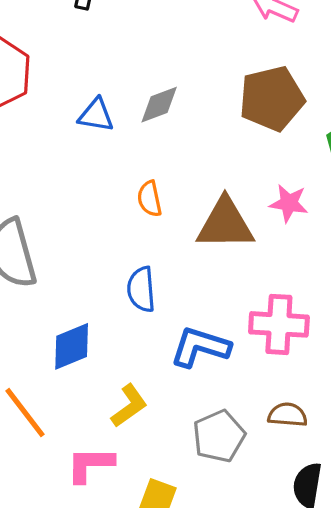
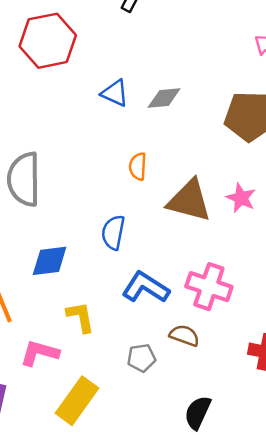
yellow L-shape: (129, 406) -> (81, 317), turned -80
brown semicircle: (288, 415) -> (184, 335), moved
gray pentagon: (219, 436) -> (141, 358), size x0.7

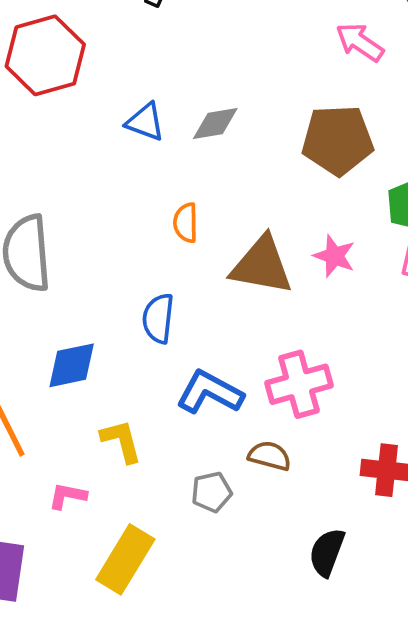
pink cross: (209, 287) -> (299, 384), turned -30
pink L-shape: (40, 353) -> (67, 496), size x0.7
black semicircle: (198, 413) -> (327, 552), moved

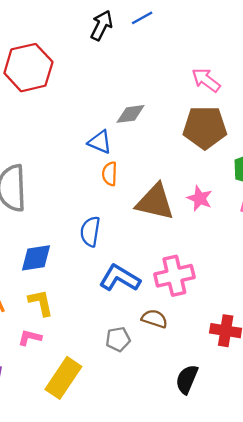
pink arrow: (360, 42) -> (206, 80), moved
blue triangle: (145, 122) -> (100, 142), moved
yellow L-shape: (121, 441) -> (41, 303), moved

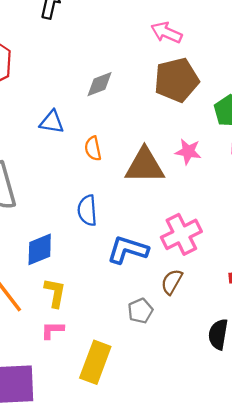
blue triangle: (100, 142) -> (52, 122), moved
yellow L-shape: (41, 303) -> (55, 293), turned 36
brown semicircle: (154, 319) -> (172, 282), turned -65

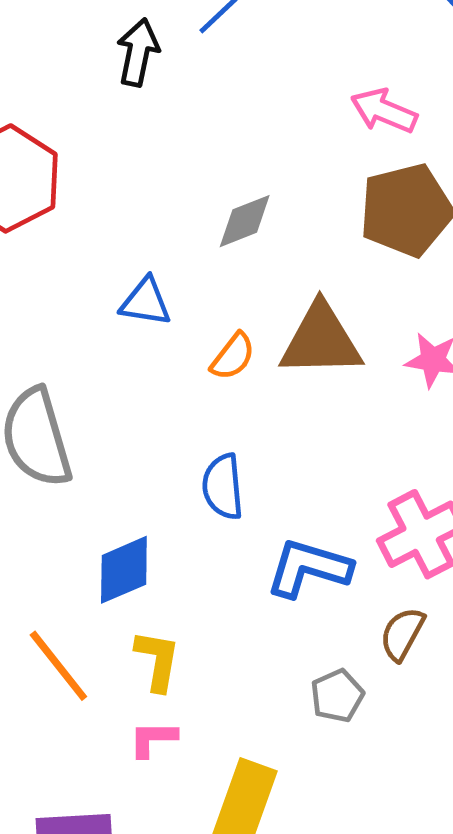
orange semicircle: (93, 148) -> (233, 356), turned -130
brown triangle: (145, 166) -> (321, 340), moved

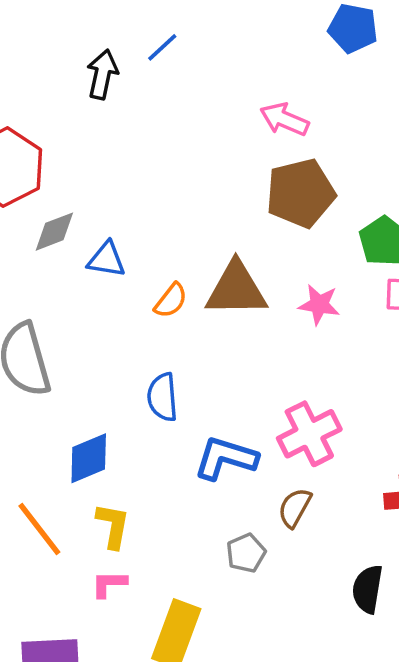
gray diamond: (245, 221) -> (54, 232), moved

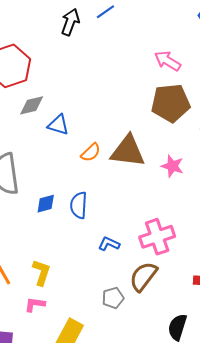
blue diamond: (89, 458) -> (46, 204), moved, size x0.7
blue L-shape: (226, 458) -> (109, 244), size x0.6
brown semicircle: (295, 508) -> (143, 276), size x1.4

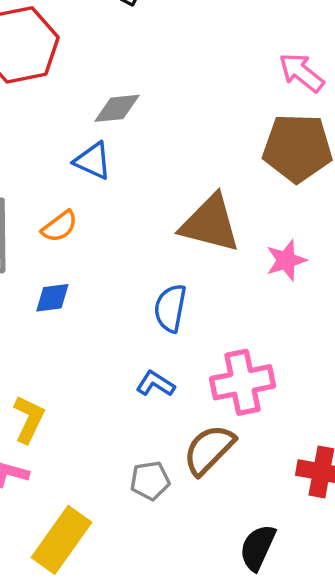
gray diamond: (32, 105) -> (117, 108), moved
orange semicircle: (91, 152) -> (59, 226), moved
pink star: (172, 166) -> (286, 260), turned 30
blue semicircle: (79, 205) -> (170, 308), moved

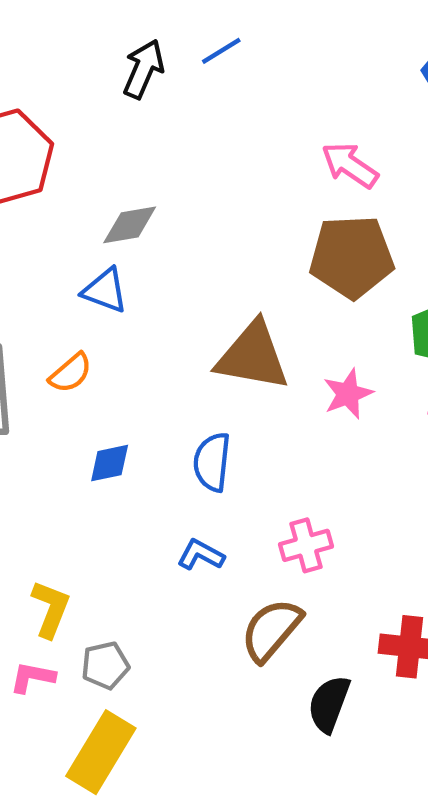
blue diamond: (52, 298) -> (110, 463), moved
pink cross: (243, 382) -> (306, 545), size x0.7
gray pentagon: (150, 481) -> (105, 665), moved
black semicircle: (258, 547) -> (329, 704), moved

